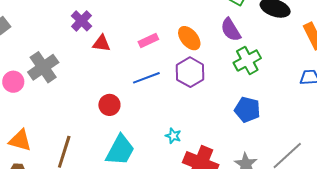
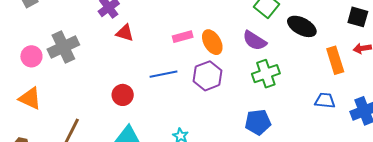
purple semicircle: (231, 30) -> (255, 41), turned -35
pink rectangle: (148, 41) -> (183, 37), moved
blue pentagon: (247, 110) -> (258, 122), turned -30
orange triangle: (20, 140) -> (30, 98), moved

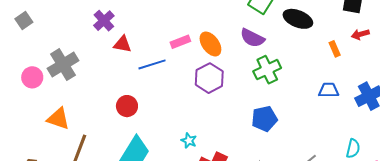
orange rectangle: (335, 60) -> (335, 49), size x0.6
blue line: (163, 74) -> (152, 64), moved
orange triangle: (30, 98) -> (58, 119), moved

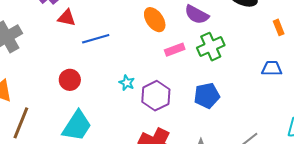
pink rectangle: (180, 42) -> (175, 50), moved
purple hexagon: (209, 78) -> (156, 96), moved
cyan star: (189, 141) -> (127, 83), moved

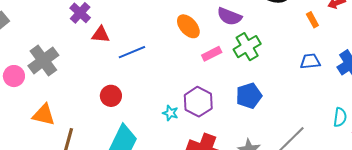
cyan star: (127, 83) -> (170, 113), moved

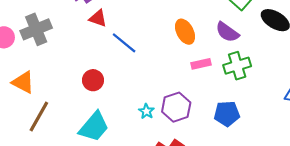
blue line: (132, 52) -> (124, 43), turned 48

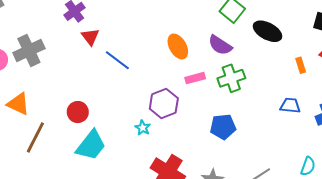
red triangle: (98, 18) -> (90, 37), turned 36
red circle: (93, 80) -> (78, 112), moved
purple hexagon: (176, 107) -> (164, 103), moved

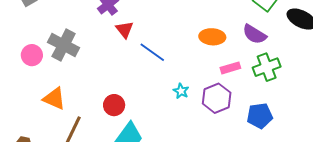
orange ellipse: (178, 46) -> (212, 37), turned -55
gray cross: (29, 51) -> (64, 45), turned -36
purple hexagon: (164, 103) -> (217, 98), moved
cyan star: (143, 128) -> (181, 91), moved

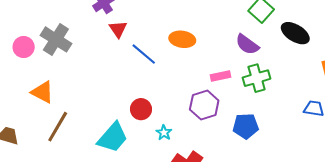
orange ellipse: (212, 37) -> (182, 39), moved
cyan star: (181, 91) -> (164, 133), moved
red circle: (114, 105) -> (141, 109), moved

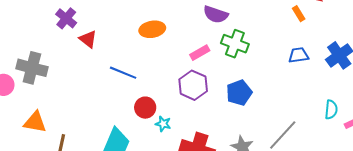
blue line: (144, 54) -> (123, 73), moved
green cross: (257, 78) -> (235, 44), turned -36
red circle: (141, 109) -> (145, 108), moved

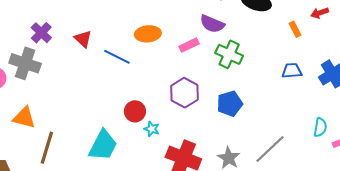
purple cross: (66, 18) -> (41, 33), moved
pink rectangle: (200, 53) -> (189, 45), moved
blue line: (123, 73) -> (117, 57), moved

